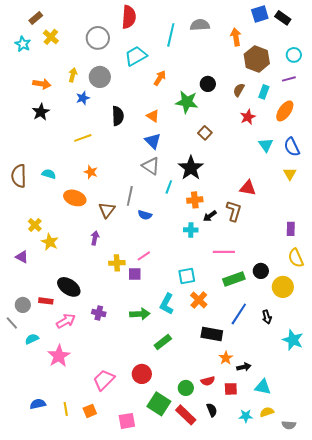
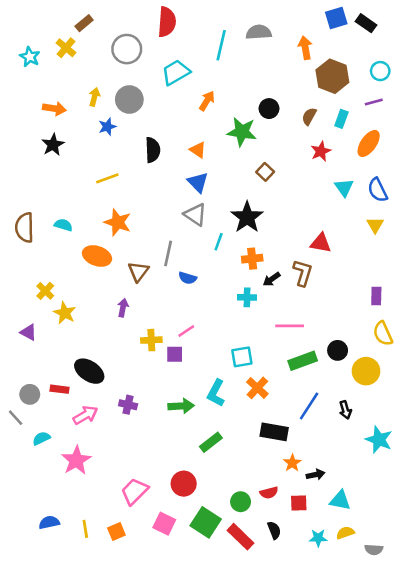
brown rectangle: (36, 18) -> (84, 23), moved
orange star: (91, 172) -> (118, 222), size x1.5
pink square: (127, 421) -> (164, 524), moved, turned 36

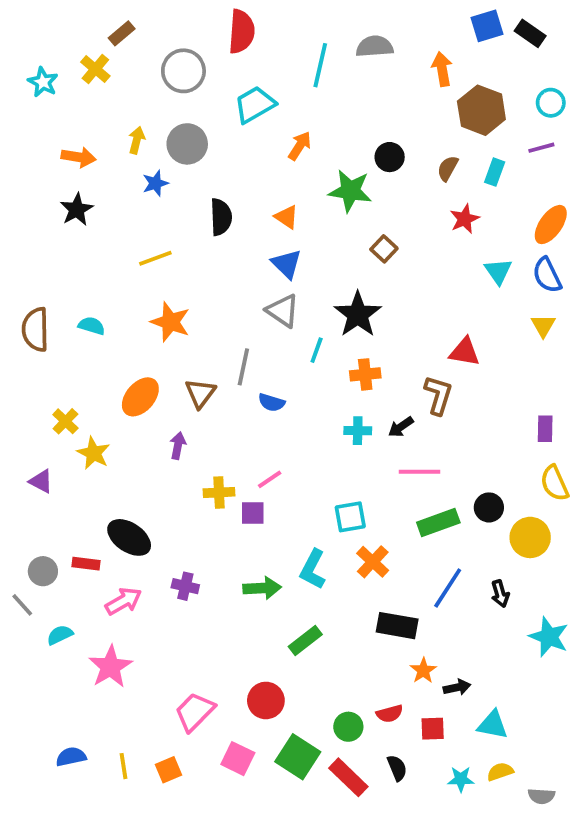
orange ellipse: (369, 143) -> (551, 225), moved
orange ellipse: (97, 256) -> (140, 397), moved, turned -68
black arrow: (272, 279) -> (401, 427), moved

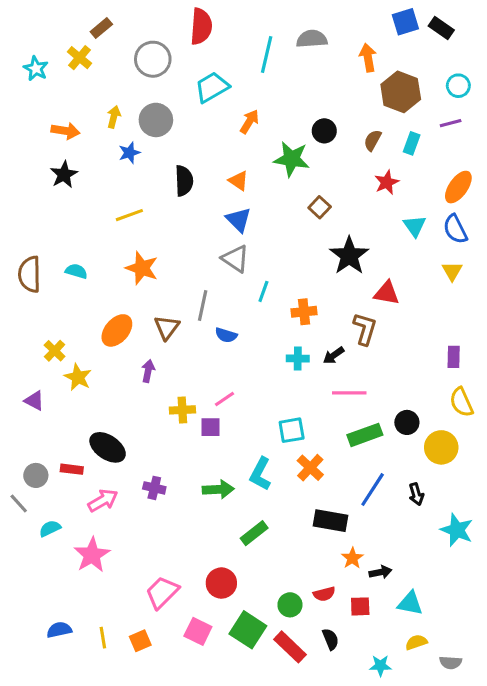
black star: (358, 314) -> (349, 256), moved
cyan star: (461, 779) -> (380, 666), moved

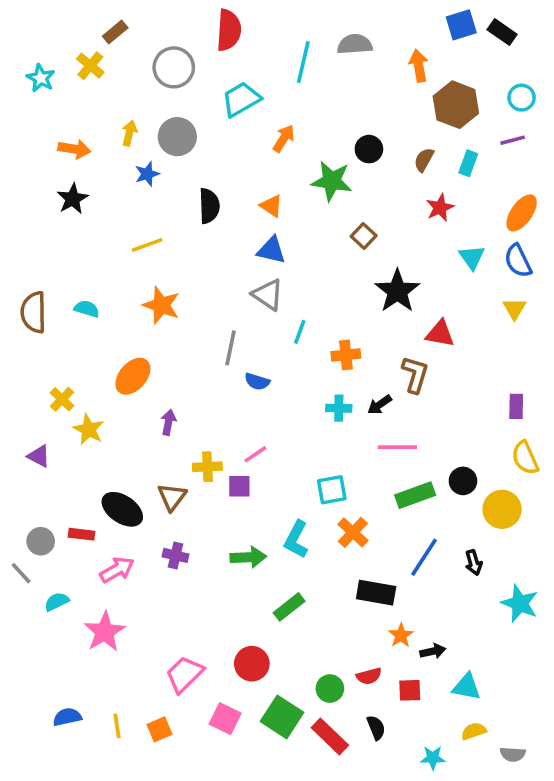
blue triangle: (239, 220) -> (271, 250), turned -32
brown triangle: (167, 327) -> (172, 497), moved

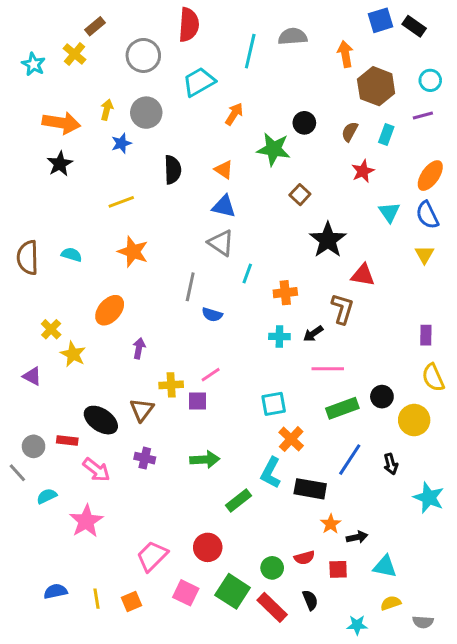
orange arrow: (74, 149) -> (61, 123), size x1.4
cyan L-shape: (296, 539) -> (271, 473), moved
pink arrow: (117, 570) -> (96, 470), turned 68

